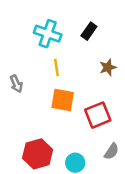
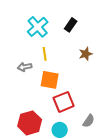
cyan cross: (48, 34) -> (38, 27), turned 30
gray arrow: (16, 84) -> (25, 67), moved, turned 104
red square: (98, 115) -> (64, 102), moved

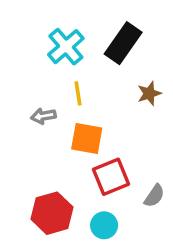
black rectangle: (71, 25) -> (123, 43), size x1.6
gray semicircle: (89, 121) -> (154, 196), moved

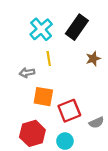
orange square: (87, 139) -> (43, 97), moved
gray semicircle: (154, 196) -> (96, 123), turned 32

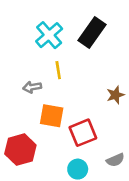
brown star: (93, 59) -> (115, 95), moved
gray semicircle: (96, 123) -> (115, 160), moved
red hexagon: (32, 133) -> (20, 150), moved

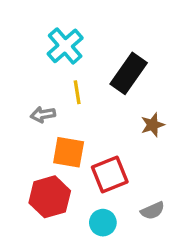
black rectangle: (92, 32) -> (129, 73), moved
red hexagon: (20, 150) -> (50, 197), moved

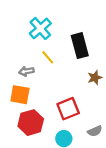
black rectangle: (129, 73) -> (80, 46), turned -50
yellow line: (77, 92) -> (48, 57), turned -32
orange square: (69, 152) -> (20, 95), moved

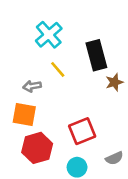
brown star: (95, 78) -> (114, 82), moved

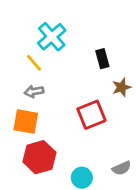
black rectangle: (96, 55) -> (102, 59), size x0.6
yellow line: (58, 69) -> (34, 63), moved
red square: (82, 131) -> (91, 115), moved

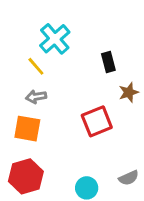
red hexagon: (39, 157) -> (26, 176), moved

